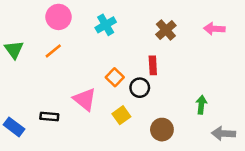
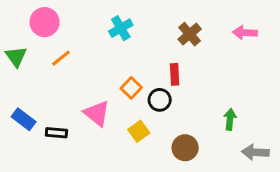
pink circle: (59, 17) -> (44, 22), moved
blue rectangle: (14, 127) -> (24, 119), moved

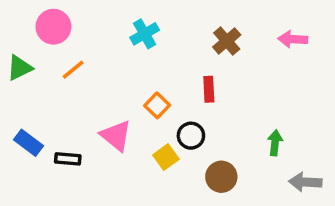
green triangle: (16, 57) -> (20, 68), turned 40
black circle: (160, 100) -> (191, 136), moved

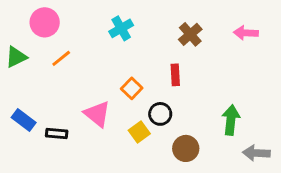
green arrow: (275, 143) -> (231, 120), size x1.4

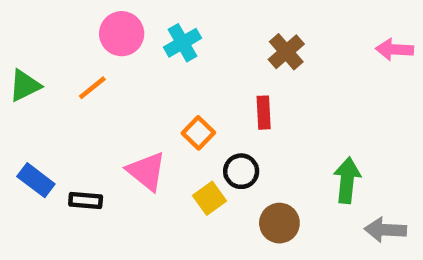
pink circle: (45, 22) -> (122, 34), moved
pink arrow: (246, 33) -> (394, 49), moved

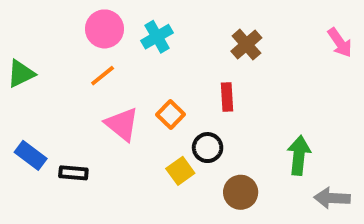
pink arrow: (394, 49) -> (340, 43), turned -128
orange line: (92, 88) -> (103, 76), moved
pink triangle: (146, 171) -> (122, 124), moved

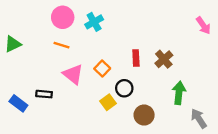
brown cross: (246, 44) -> (164, 59), moved
orange line: (103, 76) -> (61, 45), turned 56
blue rectangle: (31, 155) -> (18, 103), moved
black rectangle: (73, 173) -> (44, 94), moved
gray arrow: (332, 198) -> (199, 119), turned 54

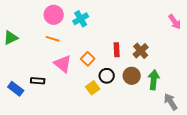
brown circle: (144, 115) -> (132, 76), moved

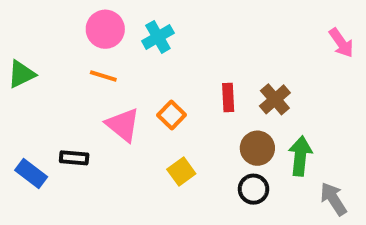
black circle: (107, 76) -> (253, 189), moved

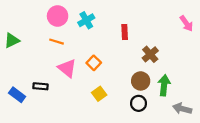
red rectangle: (228, 97) -> (125, 32), moved
gray arrow: (333, 199) -> (182, 109), turned -42

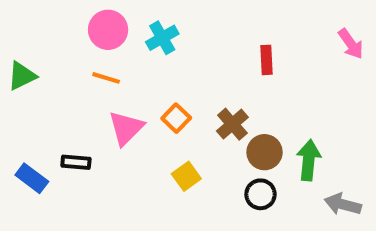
red rectangle: (125, 32) -> (267, 60), moved
brown cross: (150, 54) -> (232, 124), moved
pink triangle: (67, 68) -> (126, 128), turned 36

